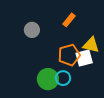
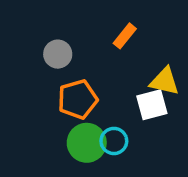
orange pentagon: (69, 55) -> (78, 99), moved

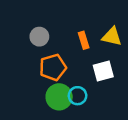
orange rectangle: (125, 36) -> (84, 40), moved, turned -56
yellow triangle: (165, 81) -> (112, 37), moved

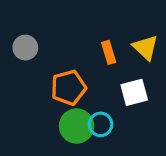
gray circle: (39, 37) -> (25, 48), moved
yellow triangle: (112, 37) -> (145, 48), turned 30

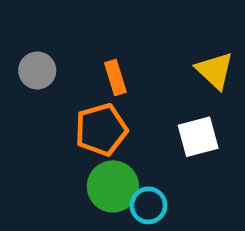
orange rectangle: (109, 52) -> (115, 78), moved
cyan circle: (101, 124) -> (148, 205), moved

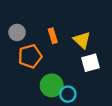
yellow triangle: (215, 70) -> (82, 40), moved
orange pentagon: (101, 130) -> (30, 56), moved

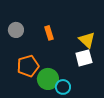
yellow triangle: (82, 40) -> (87, 40), moved
orange pentagon: (30, 56) -> (28, 66), moved

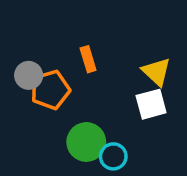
gray circle: (16, 30) -> (29, 75), moved
orange pentagon: (28, 66) -> (50, 90), moved

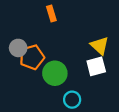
orange rectangle: (88, 59) -> (51, 13), moved
green circle: (86, 142) -> (55, 73), moved

